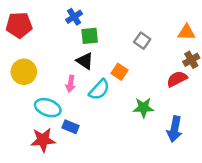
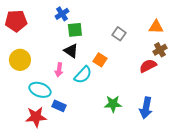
green star: (143, 108) -> (113, 104), moved

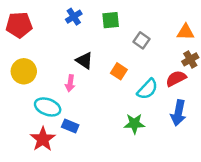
green square: (75, 30) -> (111, 20), moved
cyan semicircle: (83, 75) -> (147, 89), moved
blue arrow: (146, 108) -> (178, 113), moved
red star: (36, 117) -> (43, 139), turned -30

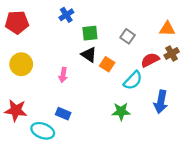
green square: (111, 20) -> (90, 33), moved
black triangle: (84, 61) -> (89, 55), moved
red semicircle: (176, 78) -> (150, 60), moved
cyan ellipse: (48, 107) -> (43, 131), moved
red star: (43, 139) -> (16, 110), moved, turned -30

